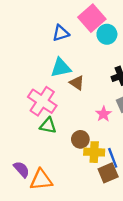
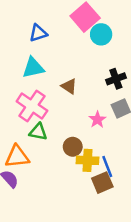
blue triangle: (61, 33) -> (38, 33), moved
cyan triangle: (61, 68) -> (33, 68), moved
orange triangle: (41, 180) -> (17, 157), moved

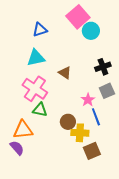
blue line: (107, 167) -> (96, 117), moved

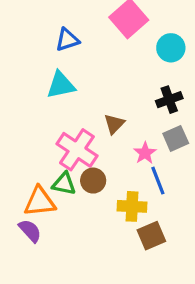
cyan circle: (91, 31) -> (171, 48), moved
brown triangle: (65, 73) -> (114, 124), moved, turned 40
pink cross: (35, 89) -> (77, 150), moved
green triangle: (40, 110) -> (64, 184), moved
brown circle: (68, 122) -> (93, 181), moved

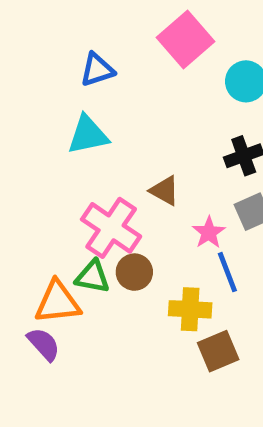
brown triangle: (114, 124) -> (165, 191), turned -45

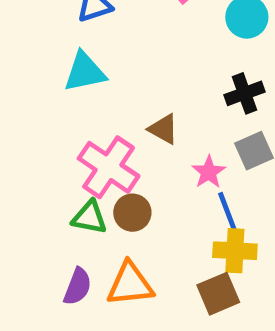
orange triangle: (58, 302) -> (130, 284), moved
yellow cross: (190, 309) -> (235, 251), moved
purple semicircle: (44, 344) -> (78, 287), moved, turned 63

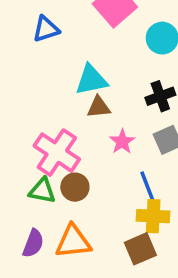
cyan triangle: (85, 72) -> (91, 80), moved
brown triangle: (163, 129) -> (99, 107), moved, turned -35
pink star: (209, 172) -> (122, 142), moved

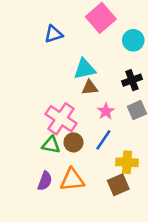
blue line: (148, 187) -> (103, 140), moved, turned 55

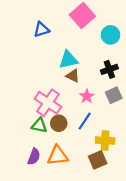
brown triangle: (90, 88) -> (73, 76), turned 32

